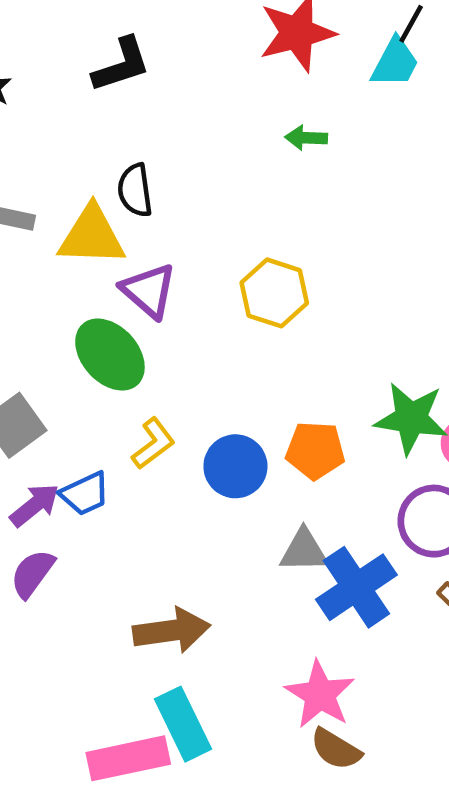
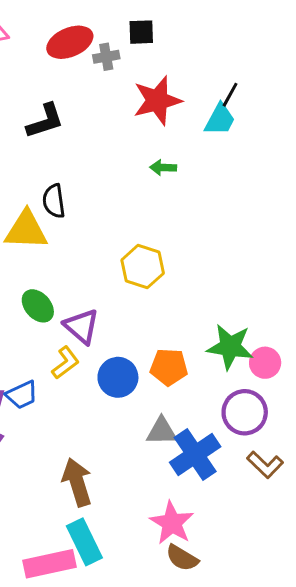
purple triangle: (149, 291) -> (82, 326), moved
green ellipse: (110, 355) -> (38, 306), size x0.7
brown arrow: (172, 631) -> (77, 482), turned -99

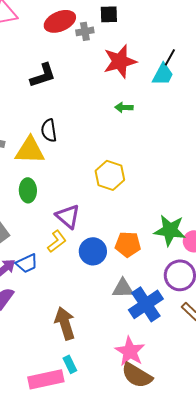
green ellipse: (38, 306) -> (28, 190), moved, turned 40
cyan rectangle: (84, 542) -> (70, 364), size x0.6
brown semicircle: (182, 558) -> (137, 375), size x1.4

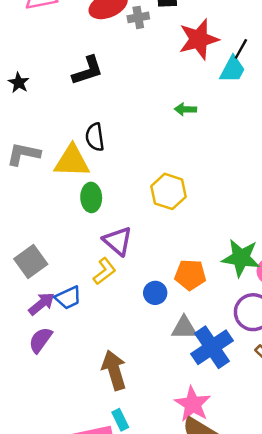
red star: (120, 61) -> (199, 39), moved
green ellipse: (28, 190) -> (91, 197), moved
blue circle: (93, 251) -> (155, 293), moved, size x0.7

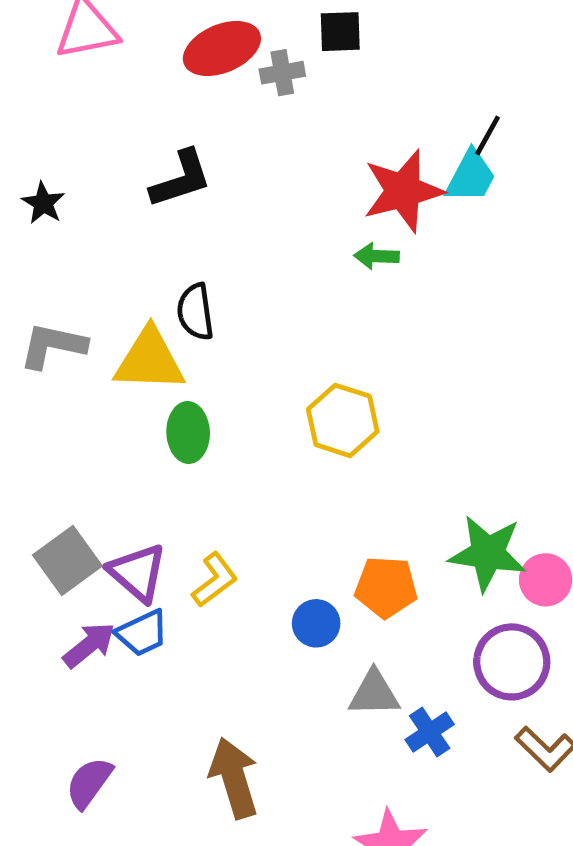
red star: (199, 39) -> (403, 191), moved
purple triangle: (118, 241) -> (137, 573), moved
purple semicircle: (40, 340) -> (89, 783), moved
blue cross: (212, 347) -> (430, 732), size x0.6

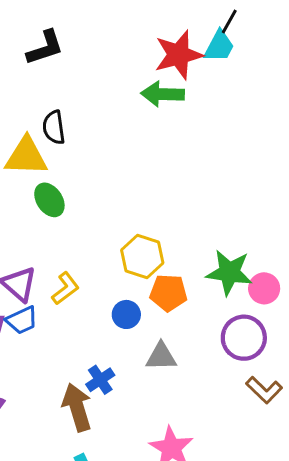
green arrow: (376, 256) -> (163, 94), size x1.6
yellow hexagon: (343, 420) -> (142, 256), moved
green ellipse: (188, 433) -> (49, 200), turned -32
blue cross: (430, 732) -> (100, 380), moved

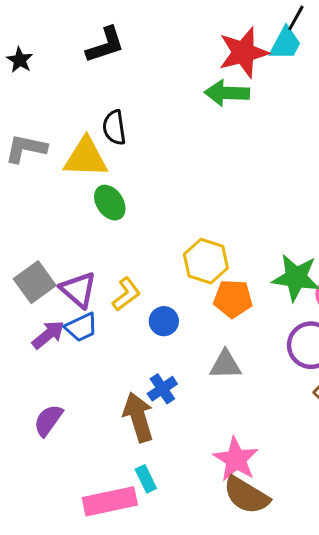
blue circle: (126, 314) -> (164, 321), moved

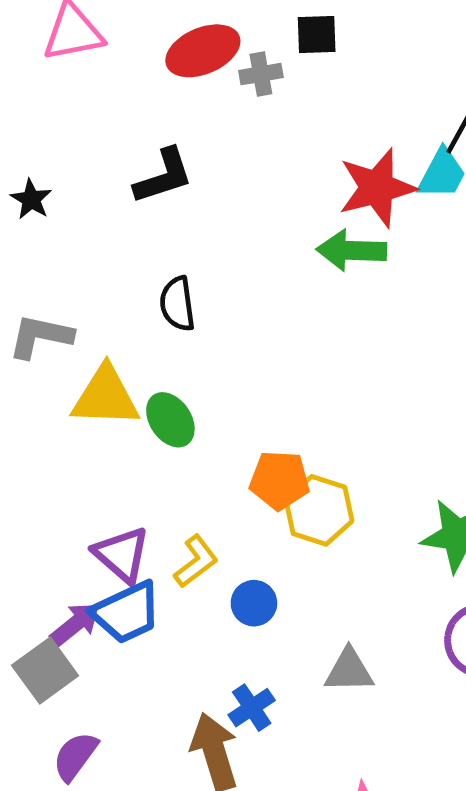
yellow triangle: (86, 158) -> (105, 397), moved
gray square: (35, 282) -> (45, 670), moved
orange pentagon: (233, 299) -> (279, 480), moved
blue trapezoid: (81, 327) -> (126, 612), size x1.4

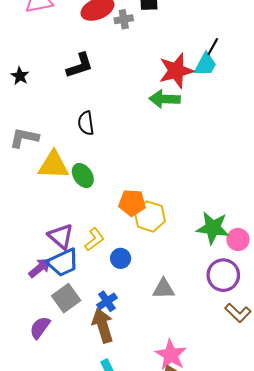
gray square: (45, 670) -> (66, 298), moved
blue cross: (252, 708) -> (107, 301), moved

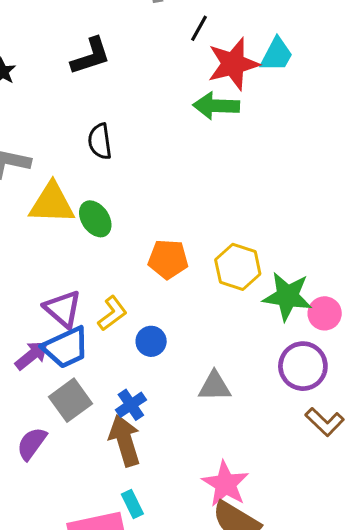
black line: (213, 47) -> (199, 28), moved
yellow hexagon: (150, 216) -> (238, 267), moved

